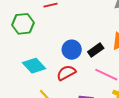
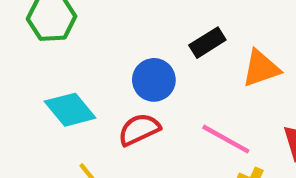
black rectangle: (96, 50) -> (207, 43), moved

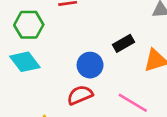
cyan diamond: (70, 110) -> (25, 62), moved

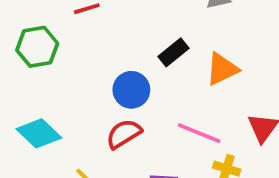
cyan diamond: (25, 62) -> (39, 133), moved

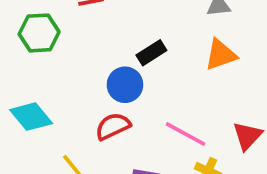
black rectangle: (173, 52) -> (151, 53), moved
orange triangle: (222, 69) -> (221, 55), moved

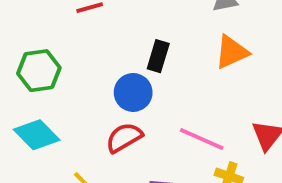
green hexagon: (39, 33) -> (39, 71), moved
black rectangle: (151, 53) -> (158, 56), turned -36

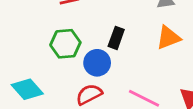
green hexagon: (39, 71) -> (65, 44), moved

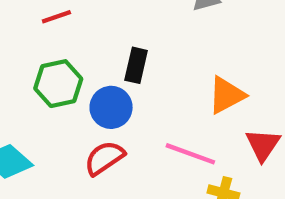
orange triangle: (168, 38) -> (226, 95), moved

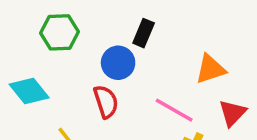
green hexagon: (58, 84) -> (59, 32), moved
red semicircle: (104, 158) -> (106, 102), turned 96

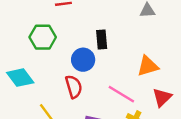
black rectangle: (144, 33) -> (102, 39), turned -30

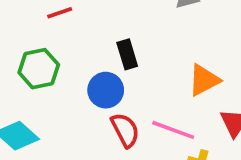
red semicircle: (74, 87) -> (125, 130), moved

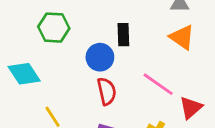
orange triangle: (204, 80) -> (182, 37), moved, turned 48
pink line: (173, 130) -> (158, 84), moved

